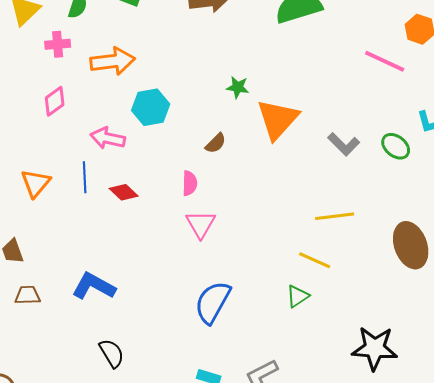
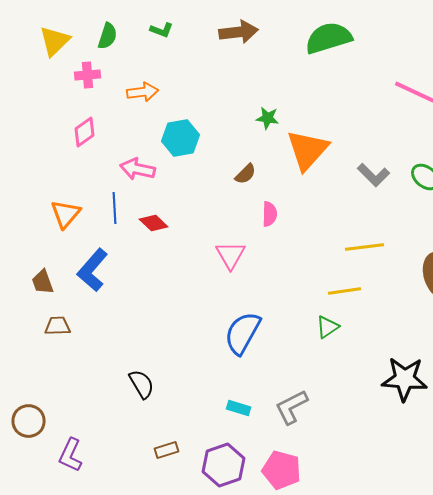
orange arrow: (113, 61) -> (143, 92), size x0.7
pink semicircle: (190, 183) -> (270, 214), moved
yellow line: (315, 260) -> (345, 291), turned -32
blue L-shape: (94, 286) -> (93, 270), moved, turned -78

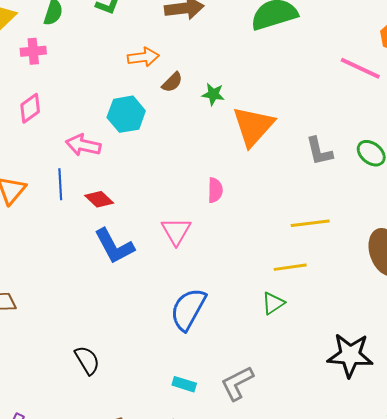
orange arrow: (143, 92) -> (143, 57), moved
brown semicircle: (246, 174) -> (172, 82), moved
gray L-shape: (374, 175) -> (319, 151), turned 32
blue L-shape: (93, 270) -> (114, 246), moved, turned -69

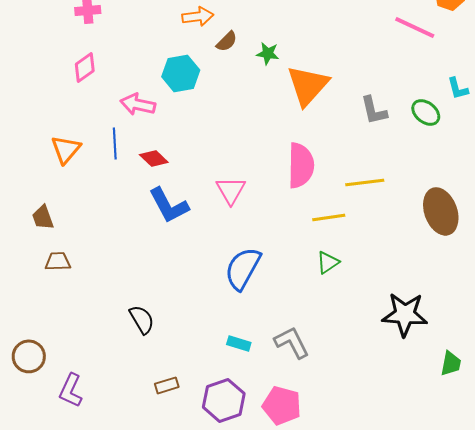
pink semicircle: (215, 190) -> (301, 165), moved, size x1.8
yellow line: (290, 267) -> (329, 217), moved
gray L-shape: (237, 383) -> (292, 342), turned 90

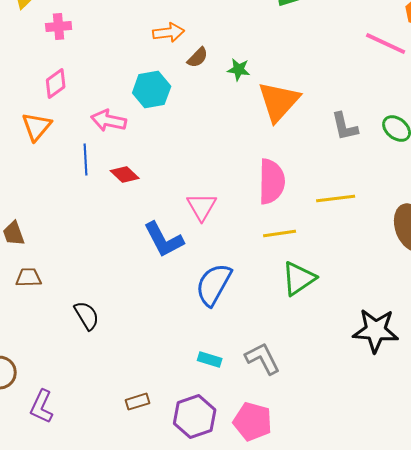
orange triangle: (66, 149) -> (37, 127), moved
blue L-shape: (169, 205) -> (164, 240), moved
yellow line: (329, 217) -> (280, 234), moved
green triangle: (328, 262) -> (299, 279), size x1.5
black semicircle: (142, 319) -> (87, 316), moved

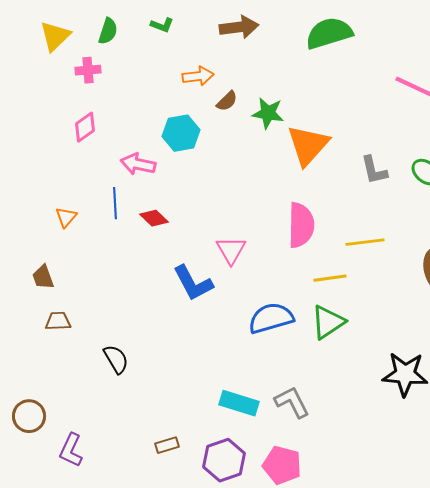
green star: (239, 70) -> (268, 113), size x1.4
orange triangle: (37, 127) -> (66, 217), moved, size x0.7
yellow line: (280, 234) -> (330, 278), moved
blue semicircle: (214, 285) -> (271, 318), moved, turned 45
cyan rectangle: (210, 360) -> (239, 403), size x1.6

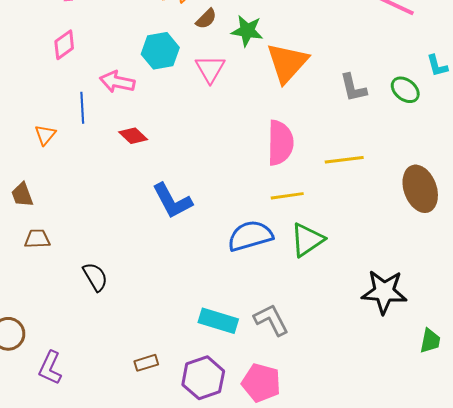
blue line: (115, 203) -> (82, 108), moved
pink triangle: (231, 250) -> (210, 69), moved
yellow line: (330, 278) -> (287, 196), moved

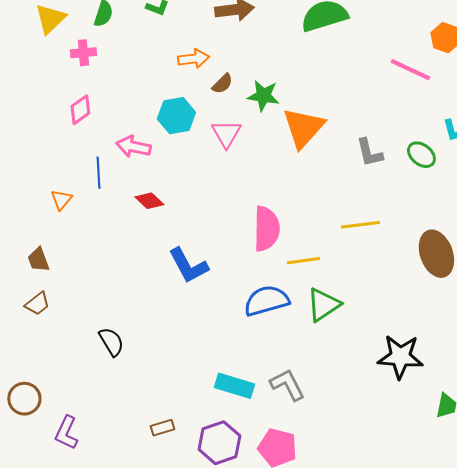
pink semicircle: (280, 143) -> (266, 229), moved
brown trapezoid: (37, 239) -> (37, 304), moved, turned 144

